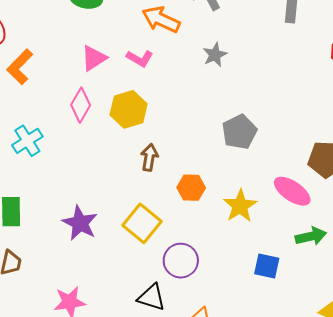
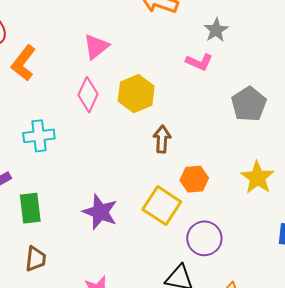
pink L-shape: (140, 58) -> (199, 62), moved
cyan cross: (27, 141) -> (39, 136), turned 32
orange hexagon: (191, 188) -> (194, 179), moved

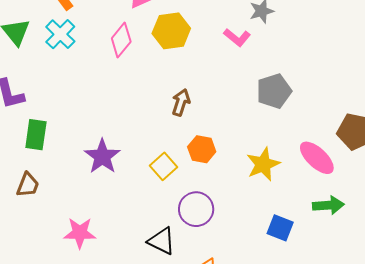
yellow hexagon: (136, 94) -> (171, 31), moved
cyan cross: (39, 136) -> (60, 34), moved, turned 36
yellow square: (162, 206) -> (163, 166), size x0.7

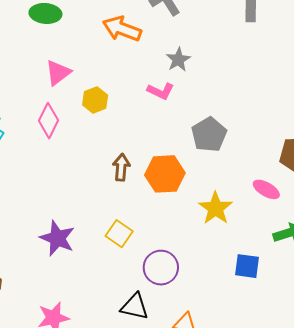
yellow hexagon: (171, 31) -> (95, 100), size x0.7
orange hexagon: (202, 149) -> (165, 174), moved, size x1.4
pink ellipse: (317, 158) -> (266, 189), size x0.7

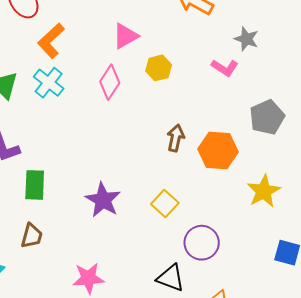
gray star: (178, 60) -> (246, 39), turned -30

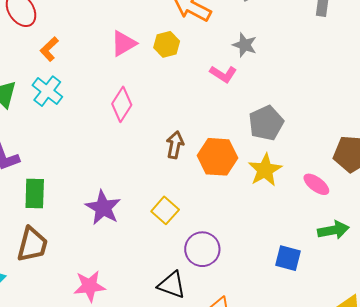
orange L-shape: (51, 41) -> (49, 49), size x0.7
yellow hexagon: (159, 68) -> (167, 44), moved
pink diamond: (110, 82) -> (122, 104), moved
yellow star: (264, 191) -> (265, 170), moved
brown trapezoid: (32, 236) -> (32, 244), size x1.4

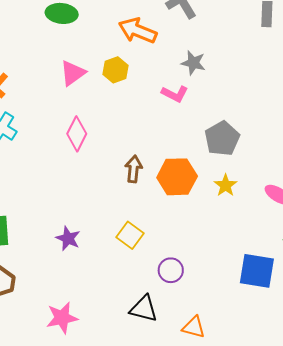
yellow star: (265, 170) -> (226, 185), size x0.7
purple star: (103, 208) -> (68, 238), size x0.7
purple circle: (202, 249) -> (171, 270), size x0.7
blue square: (288, 258) -> (257, 271), size x1.4

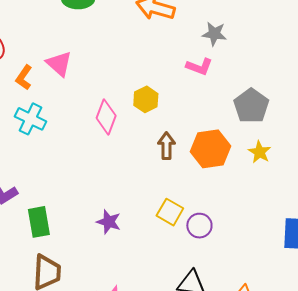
yellow hexagon: (116, 70) -> (146, 99), moved
pink triangle: (73, 73) -> (59, 64), moved, turned -36
purple circle: (171, 270) -> (199, 226), moved

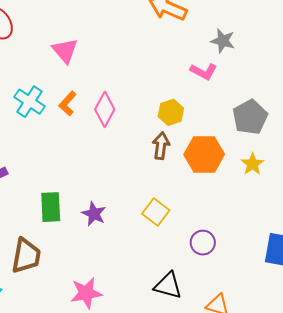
orange L-shape: (24, 77) -> (68, 103), moved
yellow hexagon: (146, 99) -> (171, 112), moved
green rectangle: (39, 222) -> (51, 207), moved
purple circle: (199, 226) -> (203, 243), moved

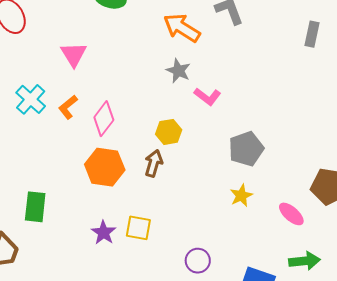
gray star: (223, 41) -> (178, 71), moved
orange hexagon: (204, 154) -> (105, 167), moved
yellow square: (156, 212) -> (138, 228), turned -36
purple star: (94, 214) -> (104, 233), moved
purple circle: (203, 243) -> (198, 261), moved

